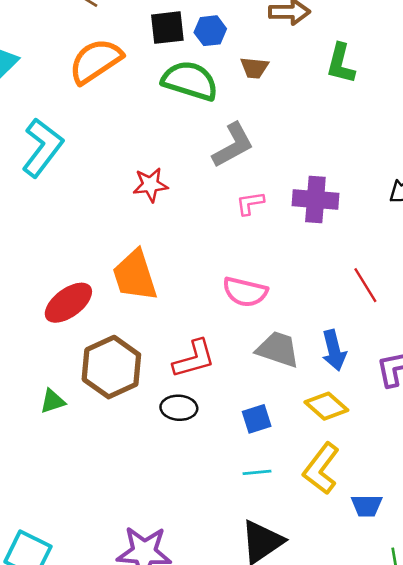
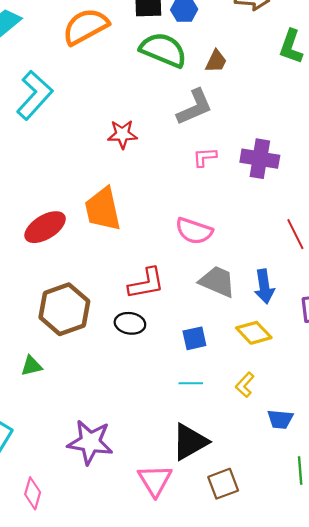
brown trapezoid: (254, 68) -> (216, 61), moved, turned -75
brown hexagon: (111, 367) -> (64, 309), moved
green triangle: (53, 401) -> (31, 366), moved
yellow L-shape: (321, 469) -> (245, 385), size x0.6

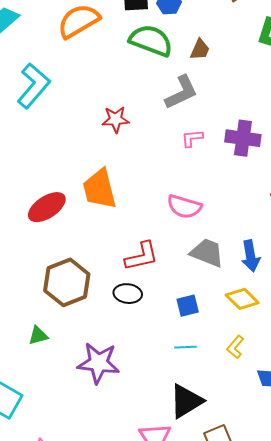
purple star: (90, 442) -> (98, 363), moved

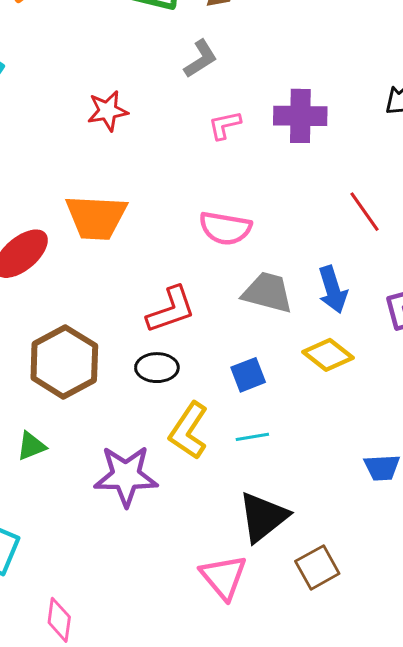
gray L-shape: (181, 92) -> (201, 59), size x0.7
orange trapezoid: (100, 189) -> (96, 217), turned -66
yellow L-shape: (235, 347) -> (189, 431), moved, size x1.6

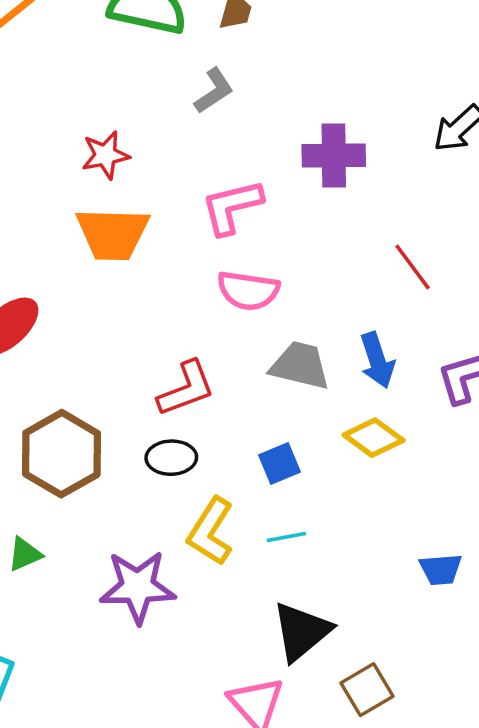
pink L-shape: (225, 125) -> (232, 207), moved, size x1.6
orange trapezoid: (96, 217) -> (113, 234), moved

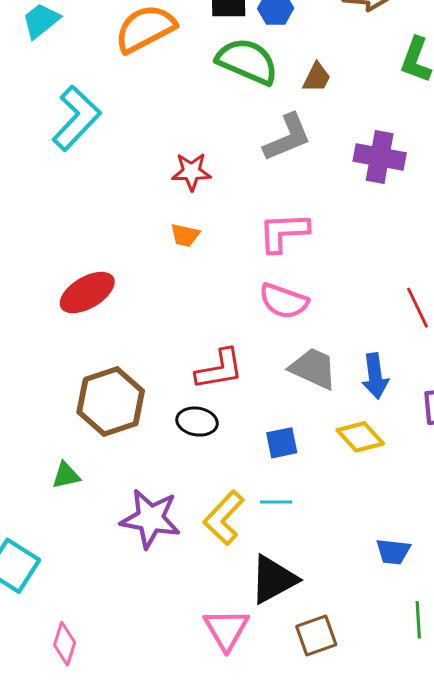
gray L-shape: (214, 91) -> (287, 138), size x1.4
purple cross: (334, 155) -> (380, 157), moved
orange trapezoid: (113, 234) -> (185, 235), size x0.5
yellow L-shape: (211, 531) -> (224, 518), moved

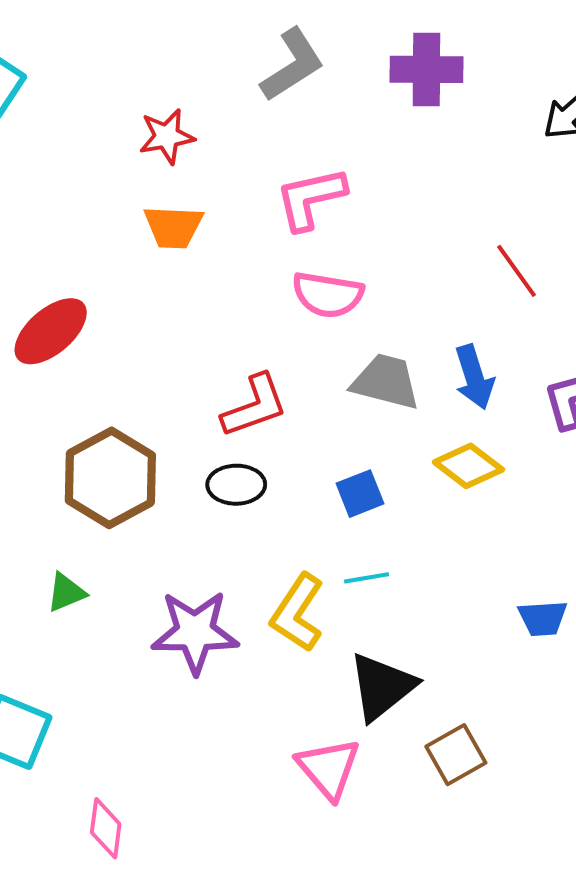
orange trapezoid: (185, 235) -> (173, 227), size x1.4

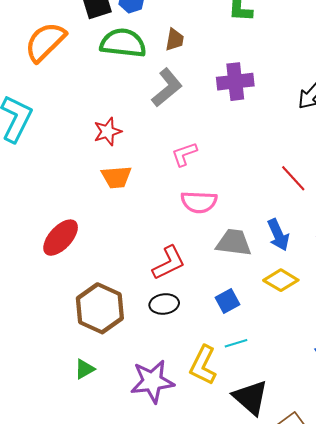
pink L-shape: (311, 198) -> (184, 154), size x0.7
black triangle: (382, 687) -> (250, 398), turned -33

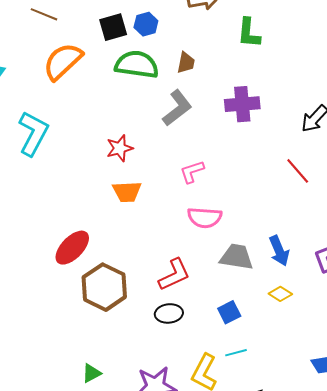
red line: (293, 178) -> (298, 171), moved
yellow diamond: (281, 280) -> (280, 294), size x0.7
brown hexagon: (100, 308) -> (104, 287), moved

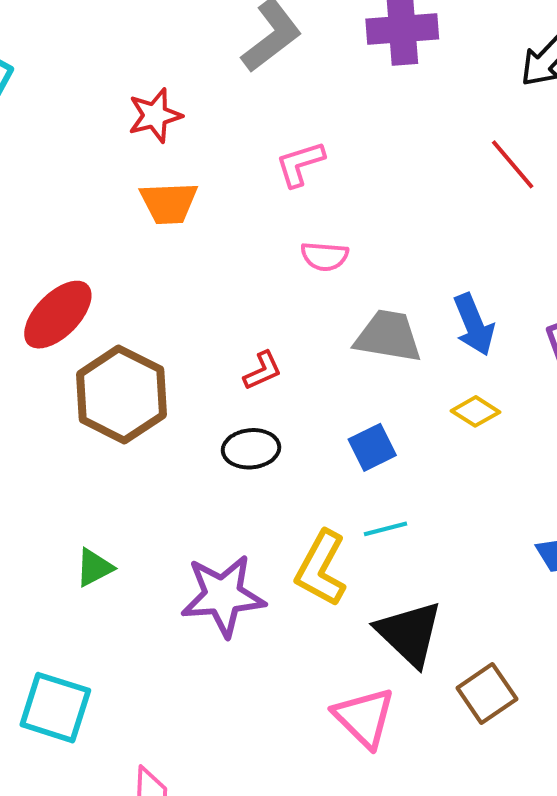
pink semicircle: (205, 217) -> (325, 256), size x0.7
red L-shape: (174, 275) -> (262, 371), size x0.6

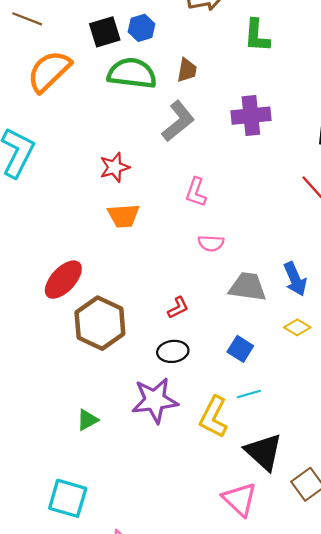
pink L-shape: (300, 164) -> (196, 192), turned -52
blue square: (372, 447) -> (240, 349), turned -30
purple star: (223, 596) -> (155, 400), moved

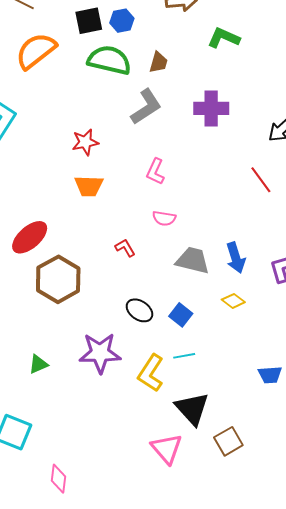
green L-shape: (257, 36) -> (224, 38), turned 104
red L-shape: (178, 308) -> (125, 248), moved, turned -100
black ellipse: (173, 351) -> (139, 310), moved, turned 36

